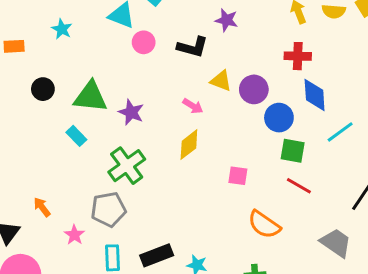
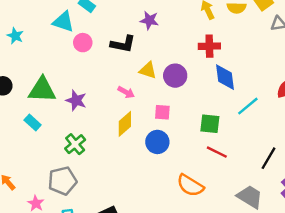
blue circle: (279, 118) -> (157, 142), moved
green cross: (127, 166) -> (75, 144), size x0.7
pink square: (238, 176) -> (162, 112), moved

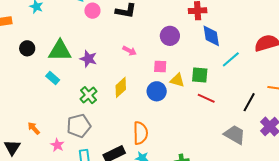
yellow triangle: (148, 70) -> (177, 80), moved
yellow diamond: (125, 124) -> (121, 87), moved
orange semicircle: (190, 185) -> (140, 133), moved, turned -120

